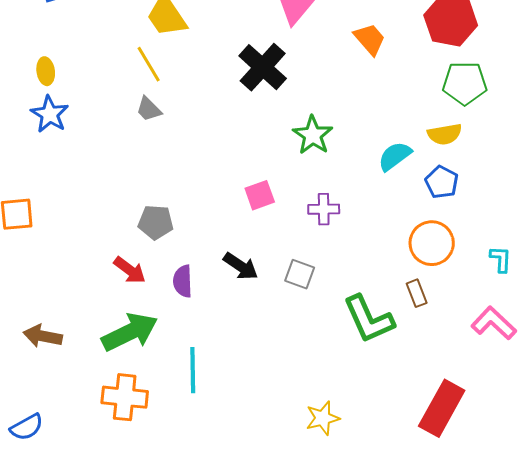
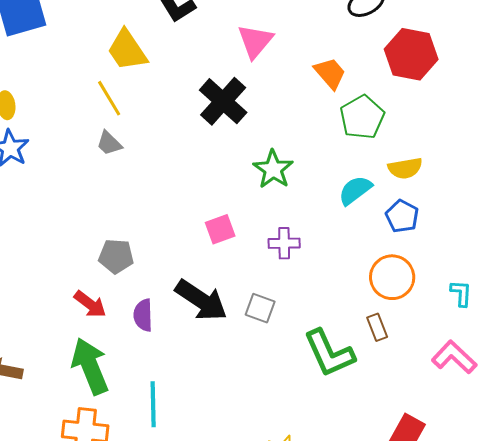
green pentagon: (465, 83) -> (362, 117), moved, turned -30
black arrow: (241, 266) -> (201, 300), size x1.5
green arrow: (130, 332) -> (90, 366), turned -86

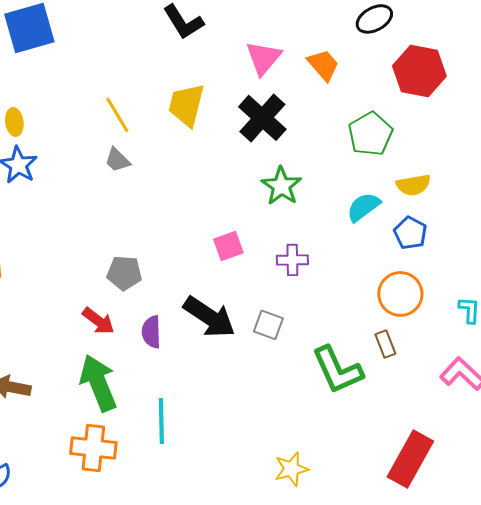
yellow trapezoid: (127, 50) -> (186, 105), moved, turned 48
orange trapezoid: (330, 73) -> (323, 65), moved
black cross: (223, 101) -> (262, 118), moved

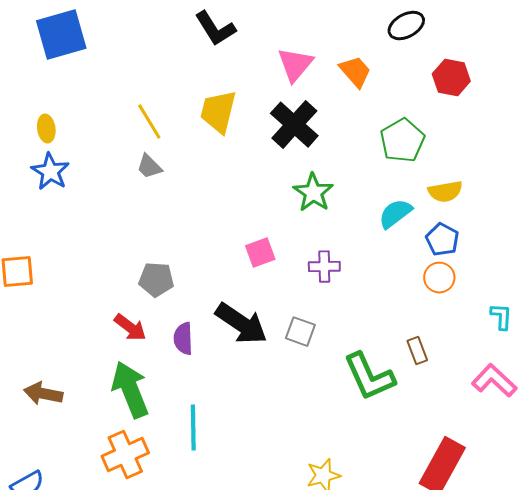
red hexagon: (419, 71) -> (451, 78), size x0.7
orange circle: (400, 294) -> (439, 278), moved, size x0.7
orange cross: (93, 448) -> (125, 455), turned -30

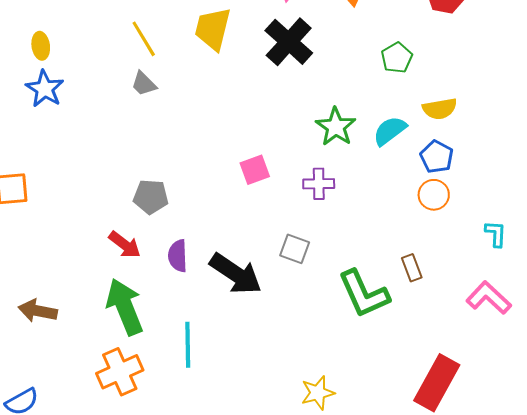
green pentagon: (402, 141) -> (397, 58), size x0.7
green star: (313, 193) -> (336, 127), moved
black arrow: (241, 324) -> (236, 274), moved

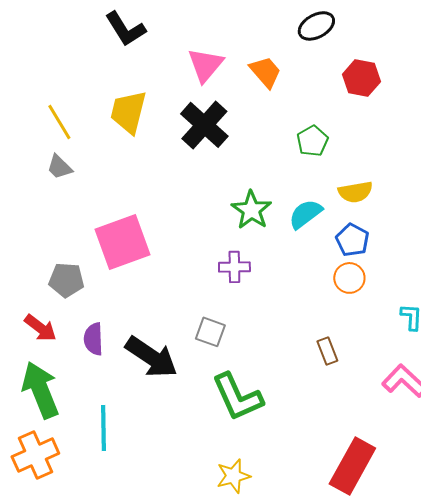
pink square: (255, 170) -> (122, 242), moved, size x1.8
green L-shape: (364, 294) -> (237, 397), moved

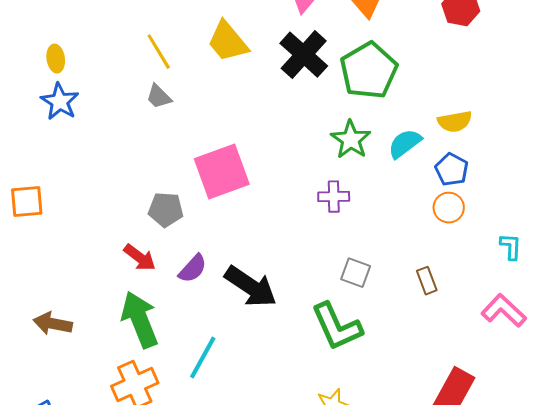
yellow trapezoid: (128, 112) -> (228, 42), turned -54
green pentagon: (312, 141) -> (369, 71), moved, size x1.8
gray square: (210, 332) -> (356, 273), moved
purple semicircle: (93, 339) -> (193, 269), turned -136
cyan line: (103, 428) -> (203, 358), turned 30

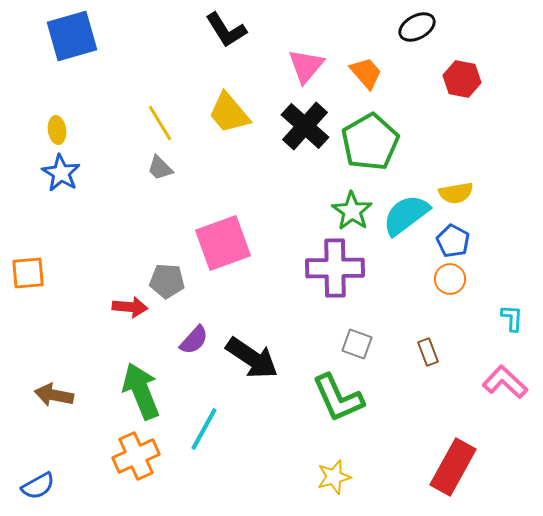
cyan semicircle: (405, 144) -> (406, 215), size x1.4
purple cross: (334, 197) -> (335, 268), size x1.8
red arrow: (140, 258) -> (130, 307), moved, turned -32

